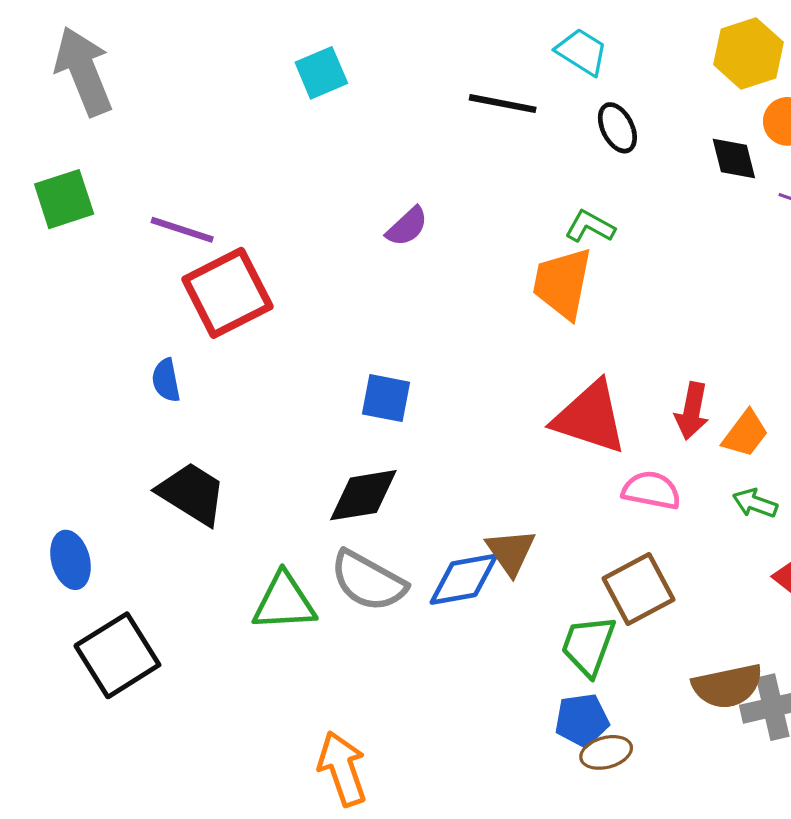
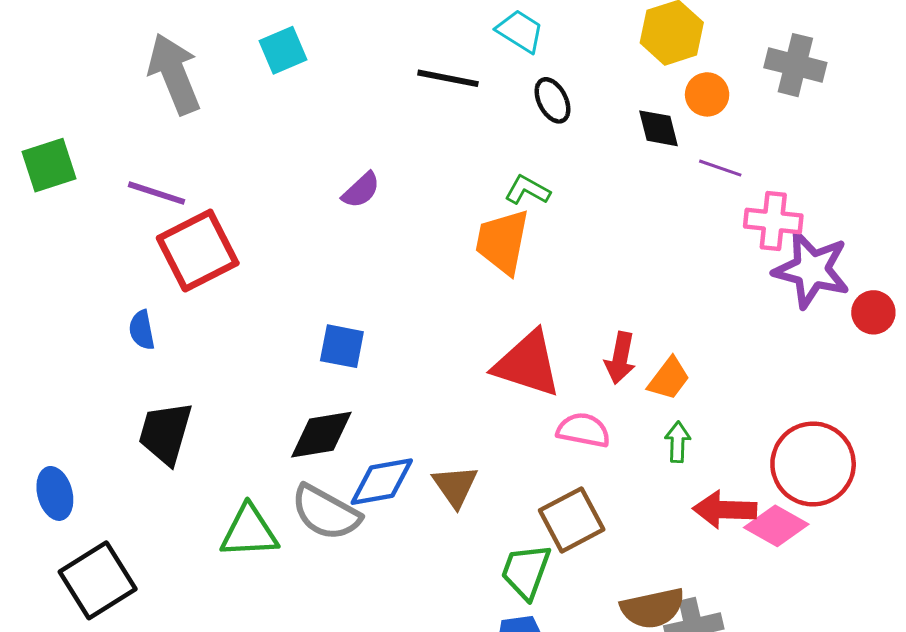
gray arrow: (83, 71) -> (174, 74), moved
black trapezoid: (192, 494) -> (165, 433), turned -106
green arrow: (755, 503) -> (678, 442), turned 72
blue diamond: (464, 579) -> (382, 482), moved

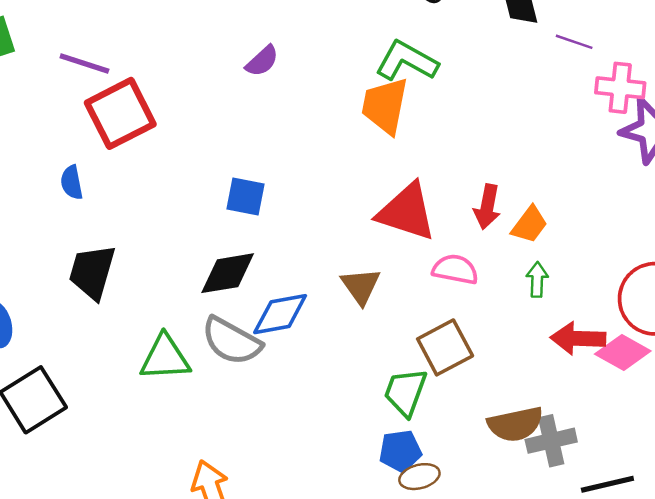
green L-shape: (527, 190) -> (407, 61), size x1.6
brown triangle: (455, 486) -> (361, 286), moved

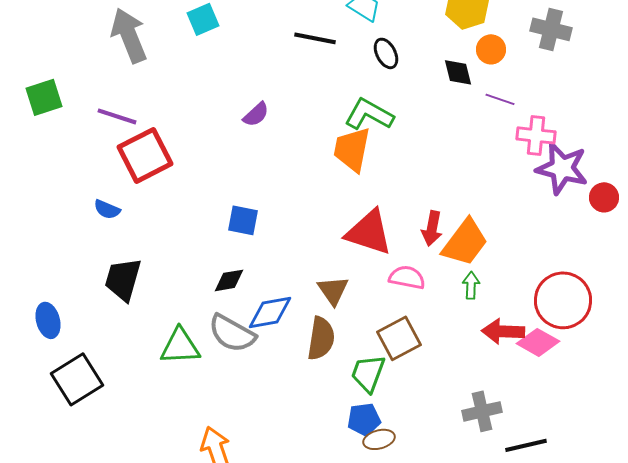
blue semicircle: (72, 182) -> (107, 209), turned -56
orange trapezoid: (529, 225) -> (465, 242), size x1.6
black diamond: (228, 273) -> (229, 280), size x0.7
brown semicircle: (515, 424) -> (321, 338), moved, turned -69

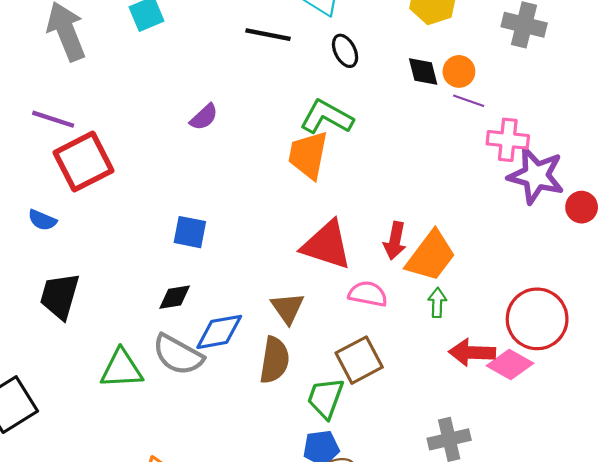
orange circle: (491, 49) -> (459, 71), moved

